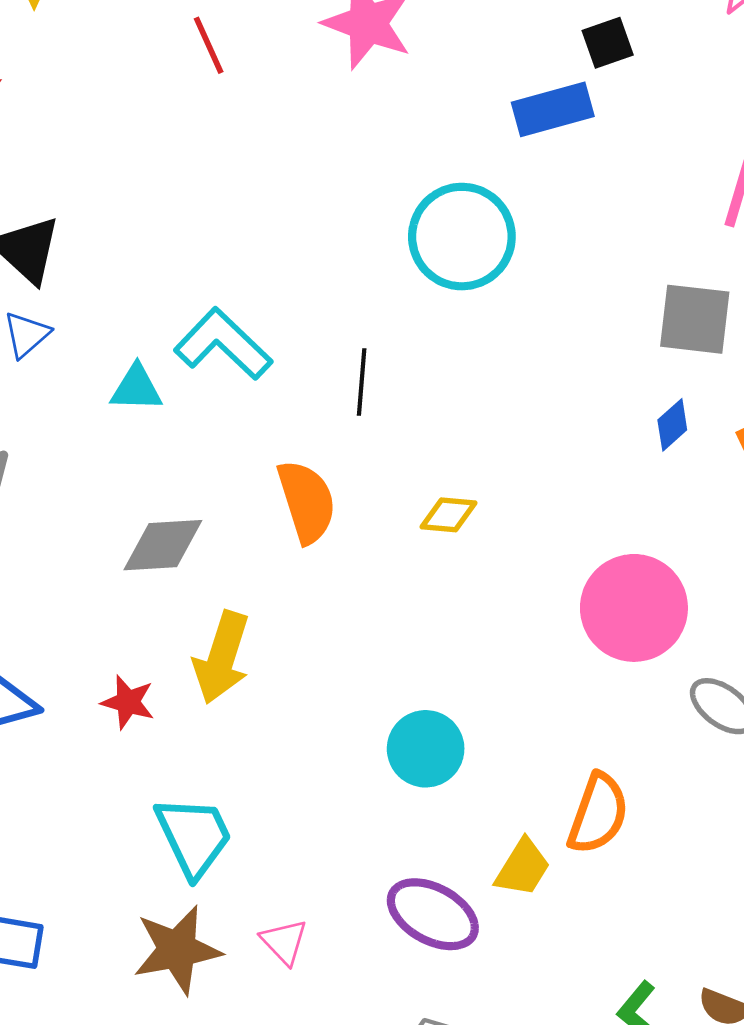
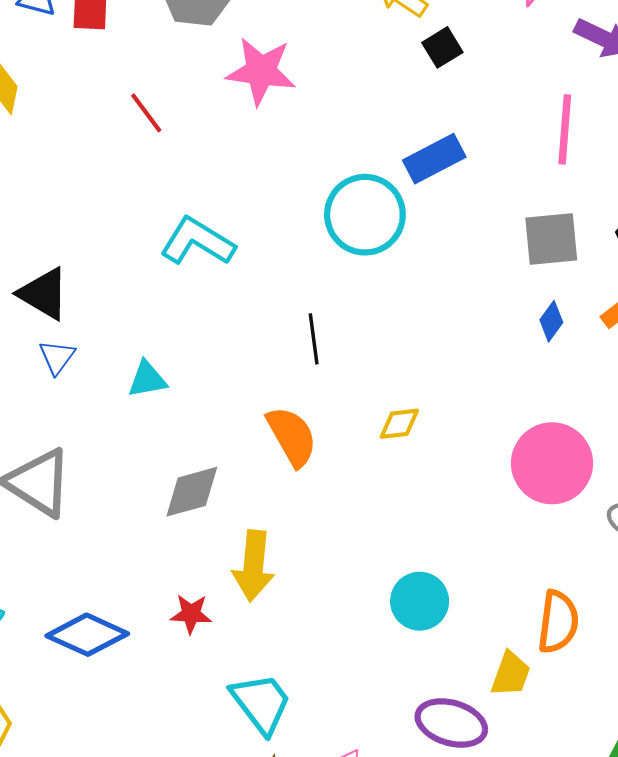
blue rectangle: (553, 109) -> (434, 159), moved
cyan L-shape: (223, 344) -> (197, 242), moved

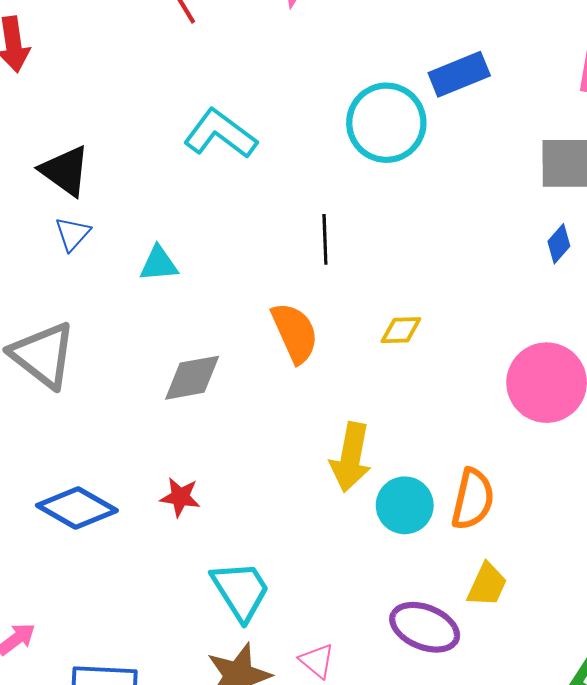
yellow arrow: (254, 566) -> (351, 457), moved
orange semicircle: (558, 622) -> (473, 499), moved

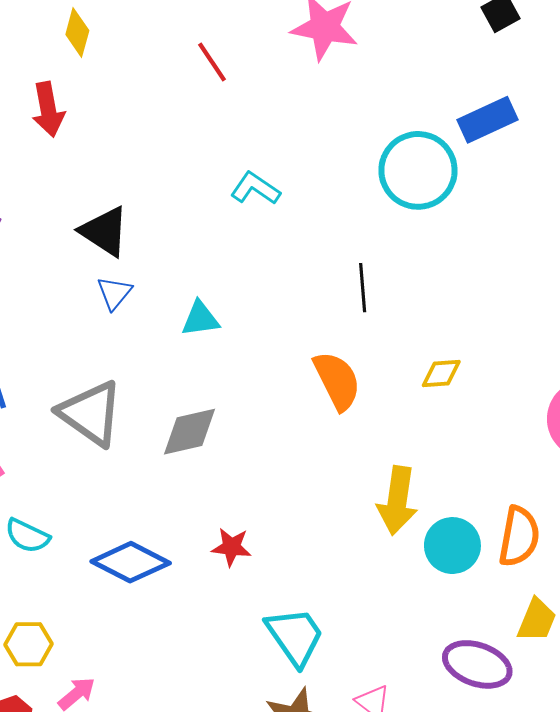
cyan L-shape: (220, 134) -> (255, 188), size x0.7
gray diamond: (192, 378) -> (190, 432), moved

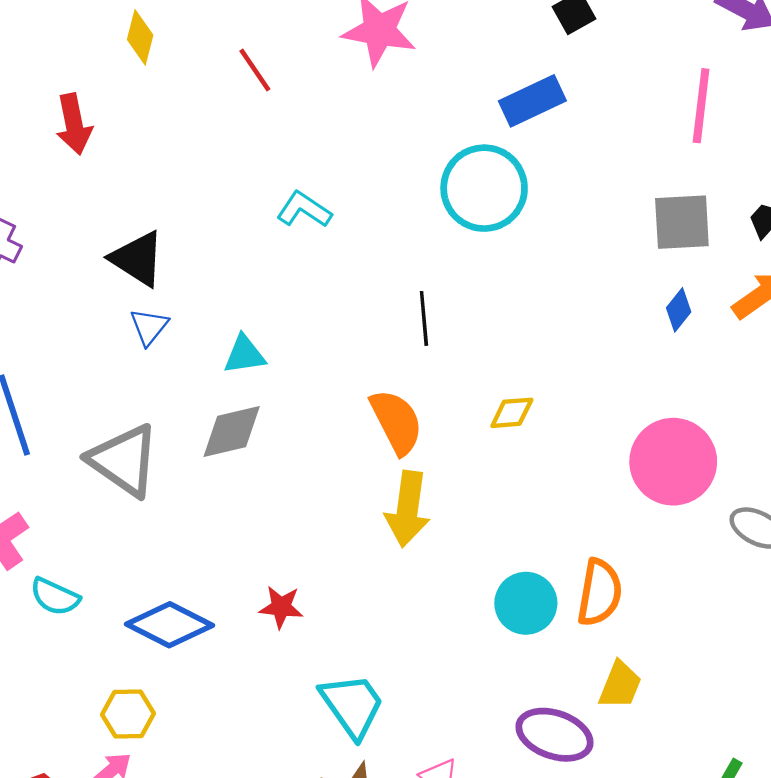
yellow diamond: (77, 32) -> (140, 37), moved
blue rectangle: (487, 120) -> (532, 101), moved
gray diamond: (190, 432) -> (232, 431), moved
yellow arrow: (397, 501) -> (408, 509), moved
yellow hexagon: (29, 644) -> (128, 714), moved

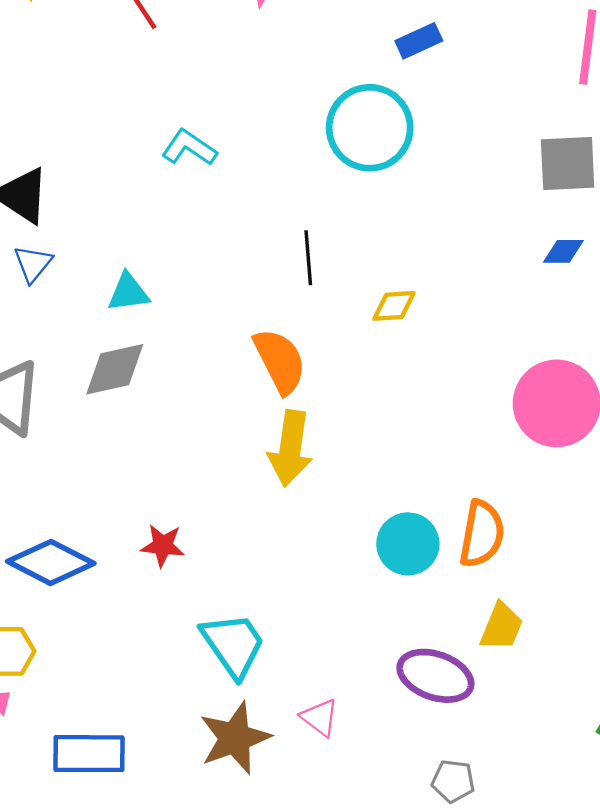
blue rectangle: (532, 101) -> (419, 41), size x0.7
blue diamond: (679, 310) -> (563, 251), turned 51
yellow diamond: (512, 413) -> (394, 306), moved

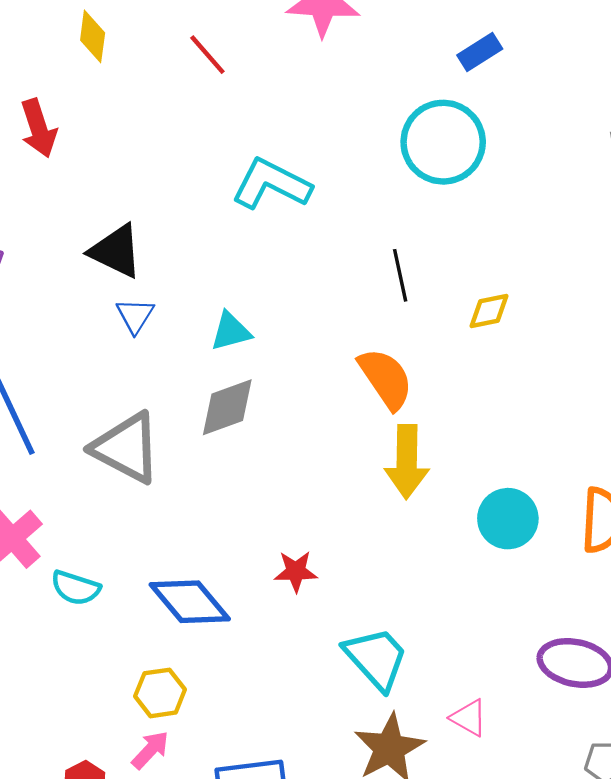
cyan L-shape: (189, 148) -> (271, 184), size x1.5
cyan circle: (408, 544) -> (508, 519), moved
blue diamond: (51, 562) -> (190, 602), turned 30

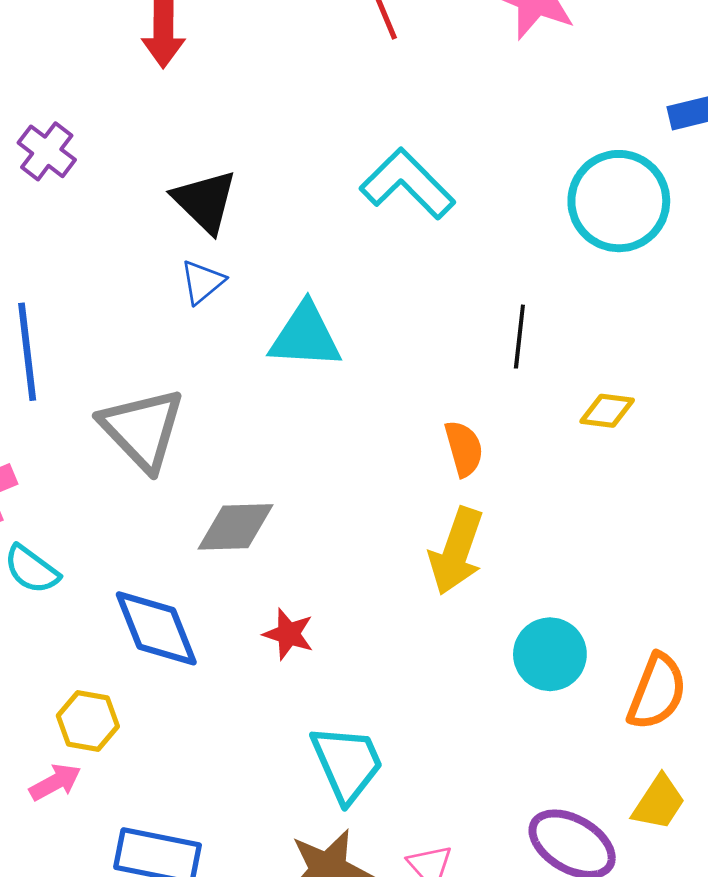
cyan triangle: (231, 331) -> (305, 336), size x1.5
orange semicircle: (386, 379) -> (464, 449), size x0.7
gray diamond: (227, 407) -> (235, 527), moved

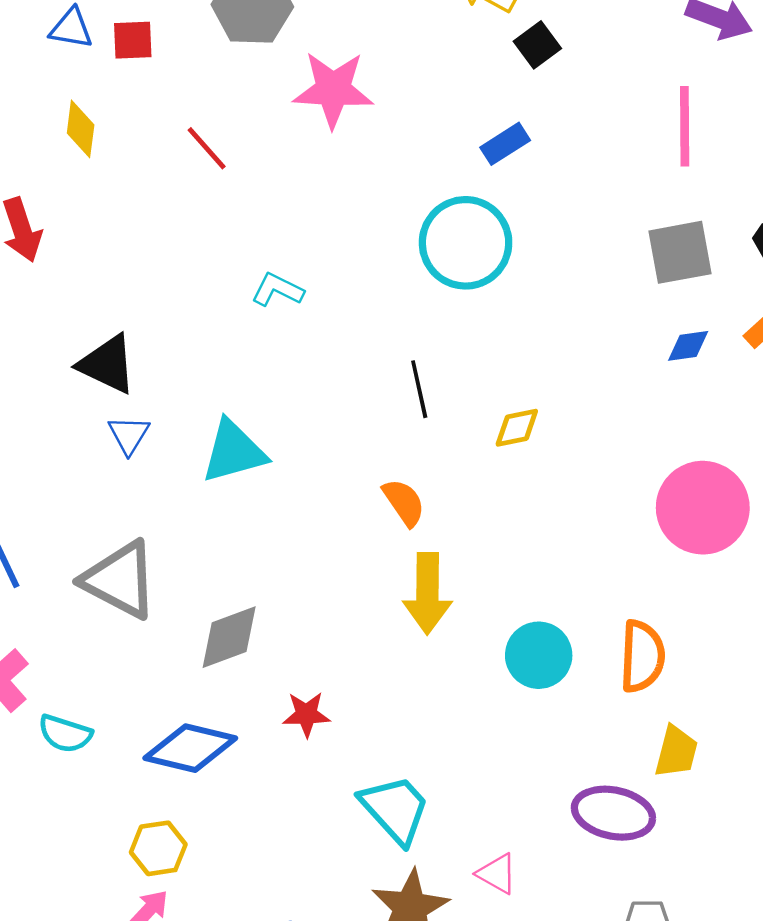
cyan L-shape: (407, 184) -> (277, 290), size x0.6
blue diamond: (156, 628) -> (190, 748), turned -36

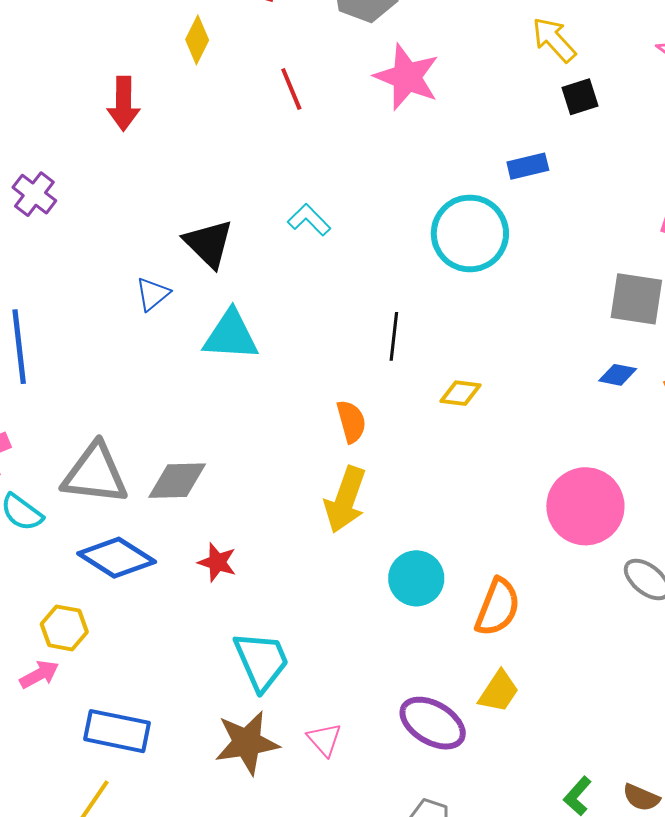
black triangle: (107, 364) -> (209, 244), moved
gray triangle: (120, 580) -> (95, 474), moved, turned -40

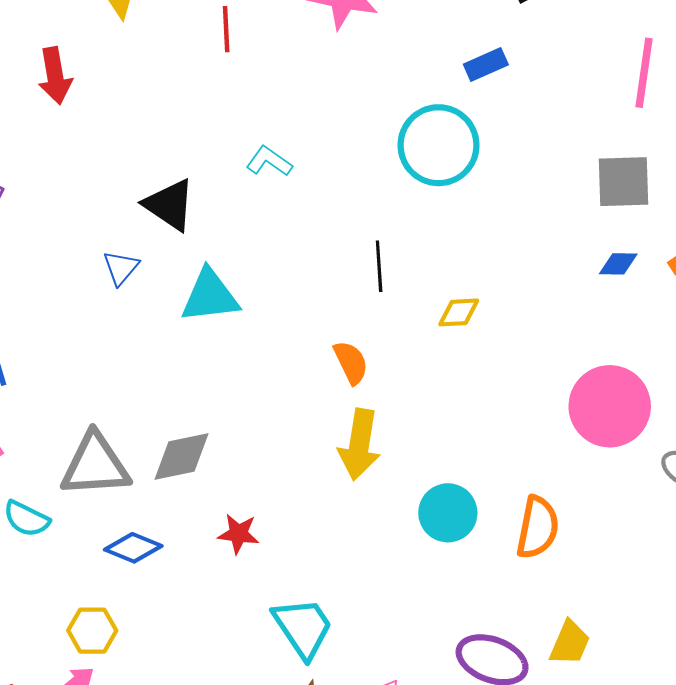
red line: (291, 89) -> (226, 29), turned 30
blue diamond: (117, 558) -> (133, 548), size x0.7
yellow trapezoid: (499, 692) -> (570, 643), moved

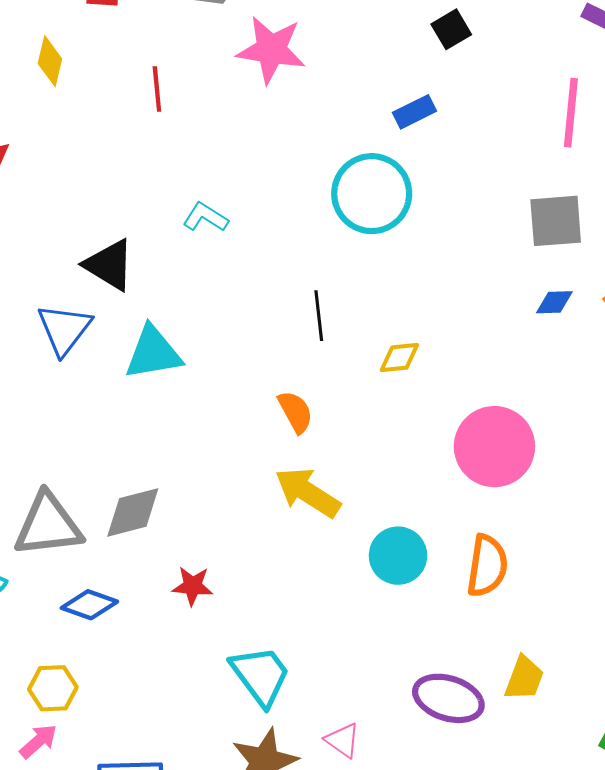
blue triangle: (121, 268) -> (64, 329), size x1.5
pink circle: (610, 406) -> (494, 447), moved
yellow arrow: (359, 445) -> (308, 492), turned 116

